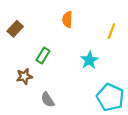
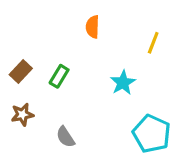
brown rectangle: (15, 29) -> (21, 71), moved
brown star: (24, 76) -> (22, 115), moved

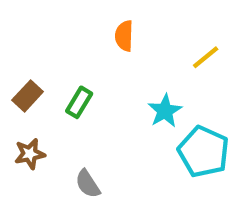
yellow line: (153, 43) -> (206, 57), turned 30
cyan pentagon: (152, 134) -> (204, 152), moved

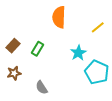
orange semicircle: (124, 36) -> (59, 17), size x1.5

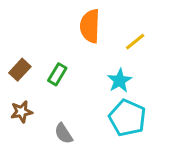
yellow line: (98, 27) -> (135, 42), moved
cyan pentagon: (97, 72) -> (127, 118), moved

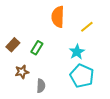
brown star: (21, 112) -> (22, 72), moved
gray semicircle: (64, 133) -> (41, 86), turned -144

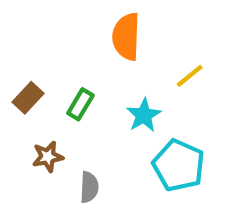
yellow line: (87, 27) -> (190, 76), moved
cyan star: (77, 52) -> (144, 115), moved

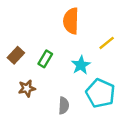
gray semicircle: (89, 187) -> (64, 106), moved

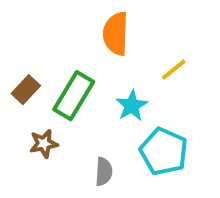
green rectangle: (45, 59) -> (74, 96), size x1.6

